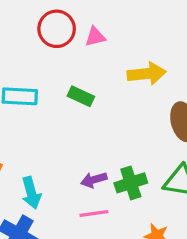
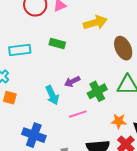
purple arrow: (94, 180) -> (72, 82), moved
cyan arrow: (31, 193) -> (52, 95), moved

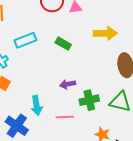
cyan rectangle: (20, 50) -> (25, 40), turned -30
cyan arrow: (52, 95) -> (37, 105), moved

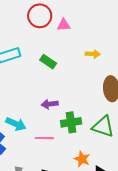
yellow arrow: (105, 33) -> (93, 54), size x0.6
cyan arrow: (37, 105) -> (16, 124), turned -60

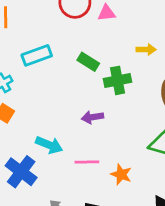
green cross: (71, 122) -> (118, 80), moved
orange star: (82, 159) -> (121, 174), moved

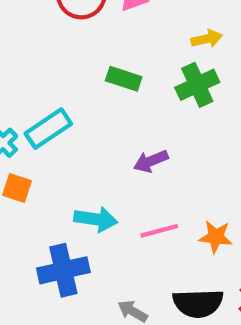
cyan rectangle: (37, 55) -> (48, 129), moved
green cross: (118, 80) -> (197, 85), moved
blue cross: (21, 172) -> (63, 270), turned -36

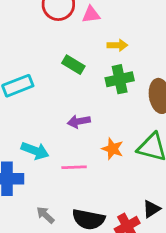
yellow arrow: (207, 39) -> (117, 45), moved
orange star: (216, 237) -> (113, 149), moved

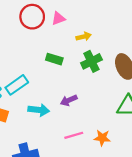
orange star: (113, 149) -> (102, 138), moved
cyan arrow: (35, 151) -> (39, 110), moved

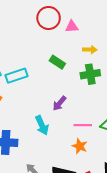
purple arrow: (69, 100) -> (59, 103), turned -42
cyan arrow: (39, 110) -> (42, 125), moved, turned 42
pink line: (74, 135) -> (83, 125), moved

